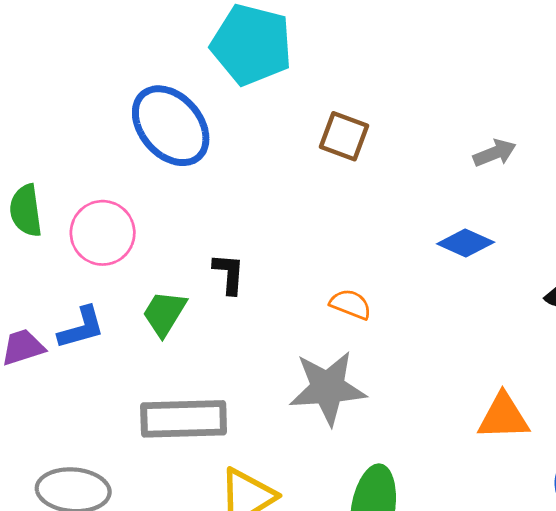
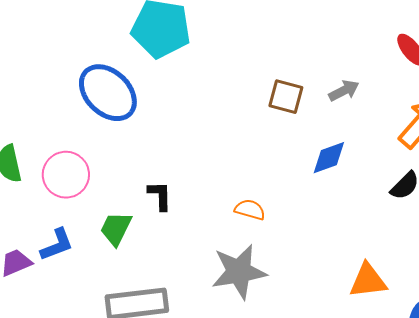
brown square: (344, 136) -> (286, 97), moved
blue diamond: (466, 243) -> (329, 158), turned -39

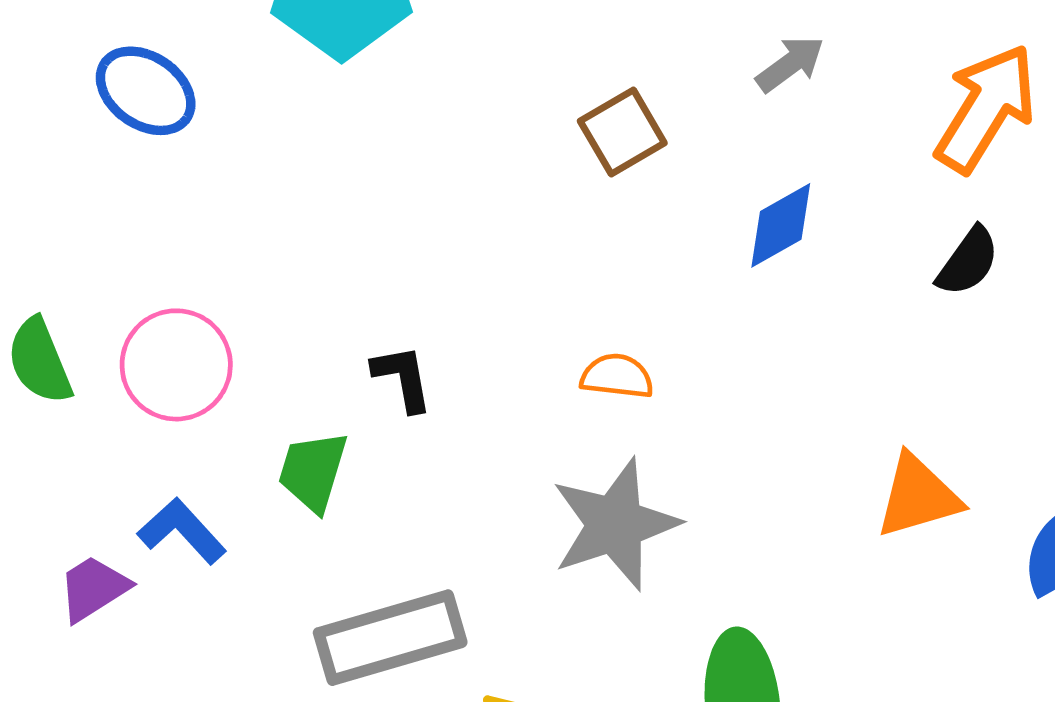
blue ellipse: (108, 93) -> (146, 91), moved, size x0.7
brown square: (286, 97) -> (622, 132), moved, turned -36
blue L-shape: (57, 245) -> (182, 531), turned -102

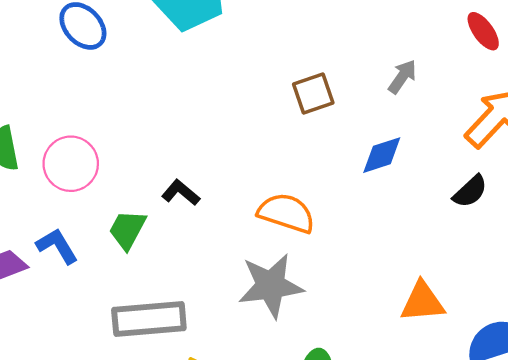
gray arrow: (790, 64) -> (402, 77), turned -30
orange semicircle: (617, 376) -> (286, 213), size x1.6
black L-shape: (403, 378) -> (181, 193), turned -51

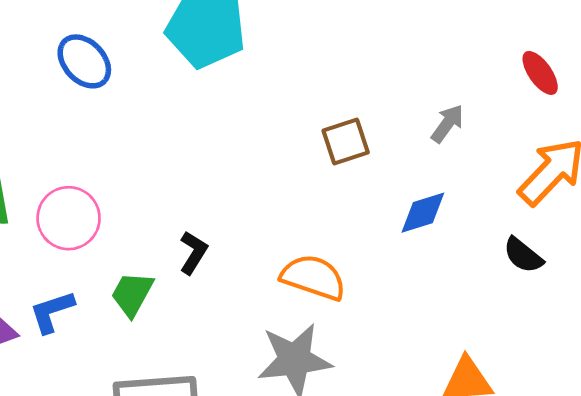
black semicircle: (470, 191) -> (523, 255), turned 81
black L-shape: (181, 193) -> (193, 253), turned 81
blue L-shape: (57, 246) -> (52, 312), turned -78

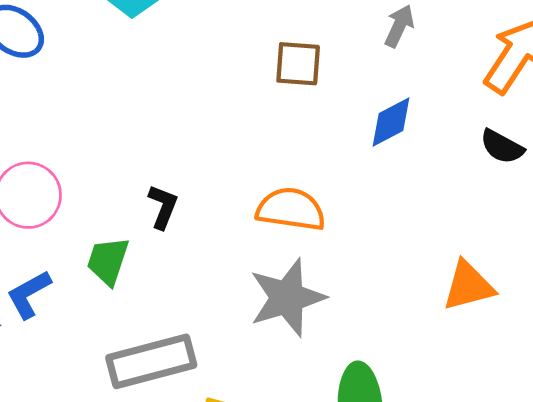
brown square: (346, 142) -> (298, 64), turned 33

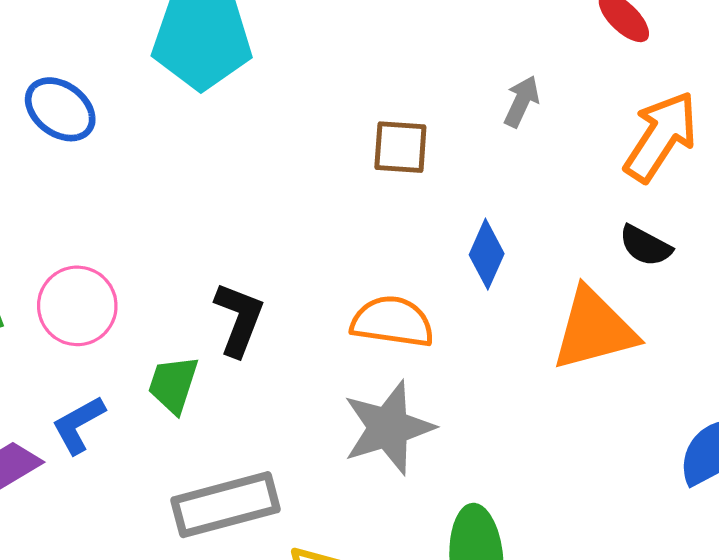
blue diamond: (391, 122) -> (487, 254), moved, turned -38
black L-shape: (163, 207) -> (239, 319), size x1.4
orange triangle: (468, 286) -> (594, 329), moved, size x1.4

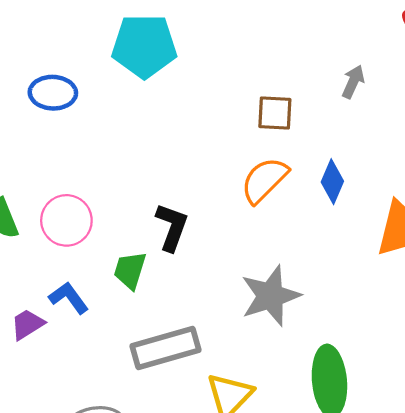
blue ellipse: (60, 109) -> (53, 93), turned -33
orange semicircle: (392, 322) -> (264, 180), moved, turned -52
blue L-shape: (78, 425) -> (69, 298), turned 84

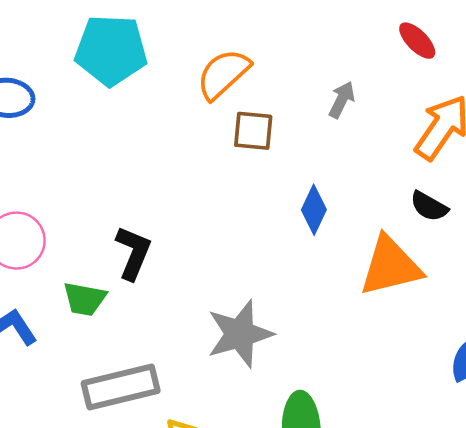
orange semicircle: (264, 180) -> (223, 74), moved
green trapezoid: (130, 270) -> (85, 299), turned -99

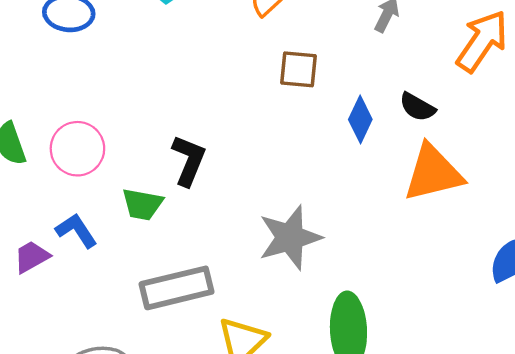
brown square: (253, 131) -> (298, 69), moved
black semicircle: (429, 206) -> (417, 107), moved

